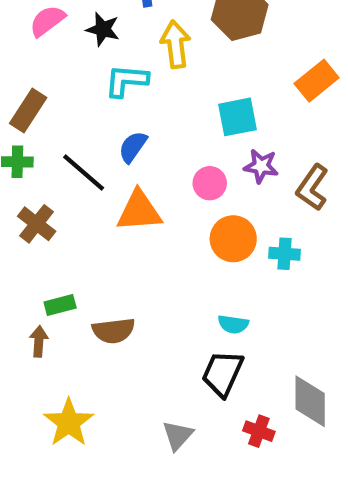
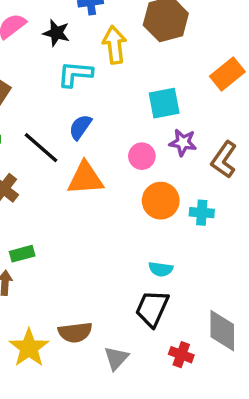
brown semicircle: (114, 331) -> (75, 332), moved

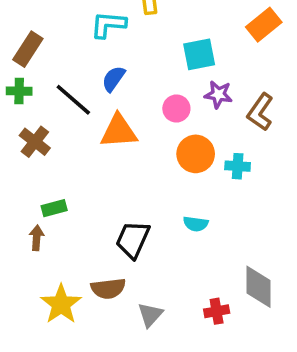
black trapezoid: (152, 308) -> (133, 240), moved
red cross: (181, 355) -> (217, 311), turned -30

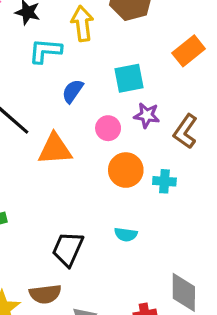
blue semicircle: (113, 79) -> (73, 91), moved

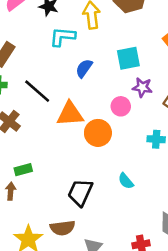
pink circle: (108, 128) -> (121, 106), moved
orange circle: (126, 170) -> (98, 133), moved
cyan semicircle: (126, 234) -> (126, 181), turned 42

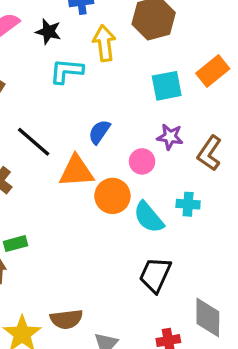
cyan square: (128, 58) -> (167, 86), moved
blue semicircle: (84, 68) -> (99, 132), moved
cyan semicircle: (126, 181) -> (149, 217), moved, size x1.5
black trapezoid: (80, 192) -> (155, 275), moved

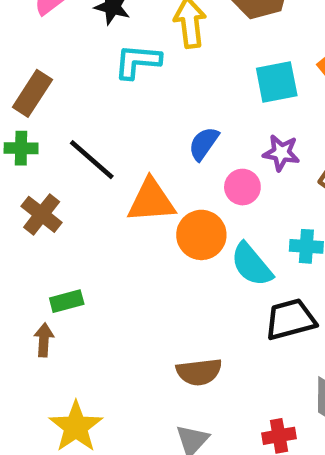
blue semicircle: (99, 132) -> (204, 144), moved
black trapezoid: (155, 275) -> (290, 319), moved, turned 51
brown semicircle: (66, 319) -> (199, 372), moved

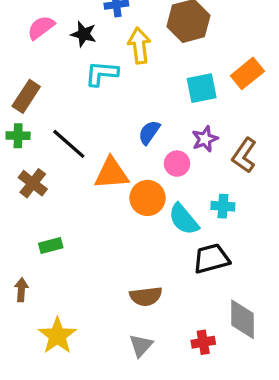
purple star: (281, 153) -> (205, 139), turned -30
brown arrow: (44, 340) -> (21, 290), moved

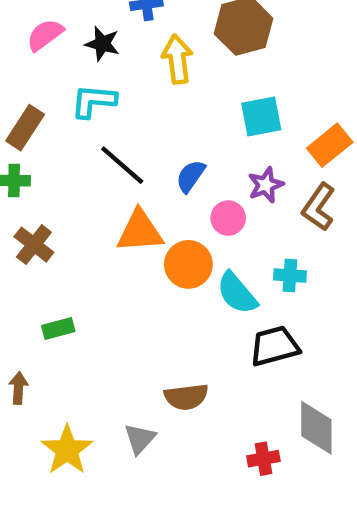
cyan L-shape: (102, 73) -> (94, 101), moved
orange rectangle: (247, 73) -> (330, 145), moved
black line: (69, 144) -> (122, 165), moved
gray triangle: (141, 345) -> (140, 439), moved

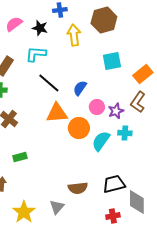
purple star: (266, 185) -> (116, 111), moved
cyan semicircle: (237, 293) -> (101, 141), turned 75
black trapezoid: (274, 346) -> (114, 184), moved

